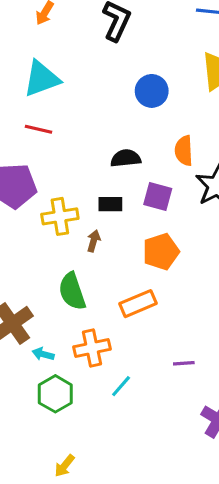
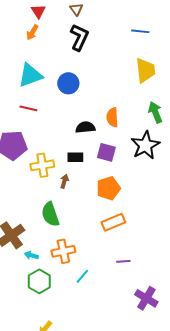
blue circle: (152, 91) -> (68, 83), moved
orange semicircle: (184, 151) -> (112, 117), moved
orange rectangle: (138, 304) -> (113, 222), moved

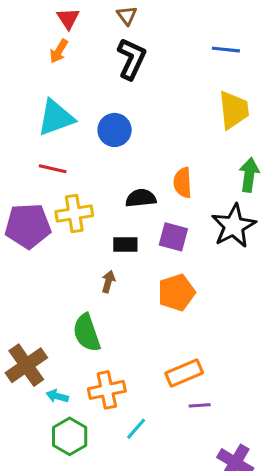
green arrow: (155, 112) -> (249, 175), turned 30
yellow cross: (42, 165) -> (74, 214), moved
orange rectangle: (113, 222) -> (184, 373), moved

